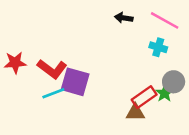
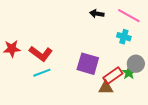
purple square: (75, 82) -> (88, 64), moved

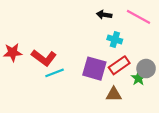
cyan cross: (124, 37) -> (115, 39), moved
cyan line: (42, 73) -> (55, 73), moved
red rectangle: (113, 76) -> (119, 65), moved

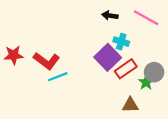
purple square: (94, 69) -> (108, 57), moved, turned 30
brown triangle: (114, 94) -> (130, 105), moved

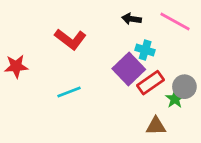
red L-shape: (46, 61) -> (70, 39), moved

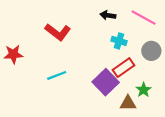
purple square: (129, 69) -> (106, 82), moved
gray circle: (184, 87) -> (151, 51), moved
green star: (175, 99) -> (144, 90), moved

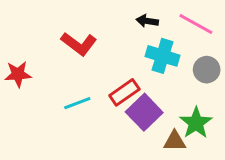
cyan cross: (119, 41) -> (162, 56), size x1.5
red rectangle: (124, 68) -> (124, 92), moved
green star: (144, 90) -> (196, 123), size x1.5

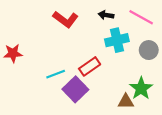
red L-shape: (79, 44) -> (66, 19), moved
cyan cross: (162, 56) -> (117, 40), turned -30
purple square: (144, 112) -> (75, 89), moved

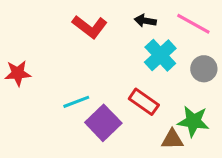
cyan cross: (117, 40) -> (160, 55), turned -30
red rectangle: (90, 66) -> (144, 102), moved, turned 70
green star: (141, 88) -> (193, 121), turned -30

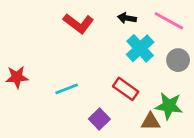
red star: (18, 73) -> (17, 77), moved
purple square: (103, 123) -> (99, 119), moved, size x0.7

